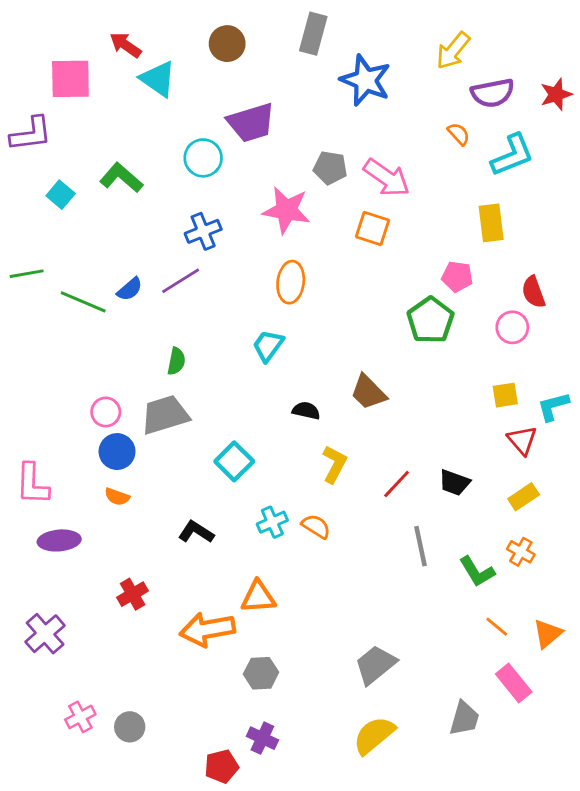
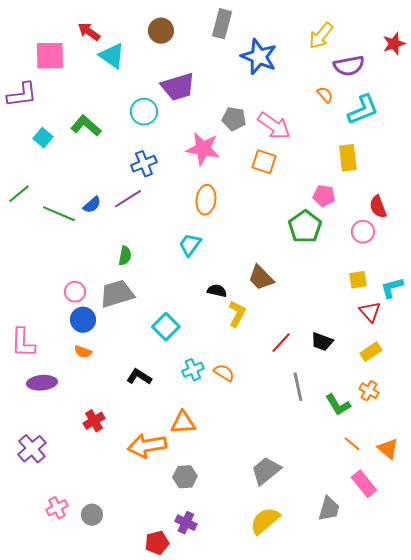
red star: (556, 94) -> (394, 44), moved
green line: (27, 274) -> (19, 194), turned -30
yellow L-shape: (334, 464) -> (237, 314), moved
orange triangle: (548, 634) -> (388, 449), turned -40

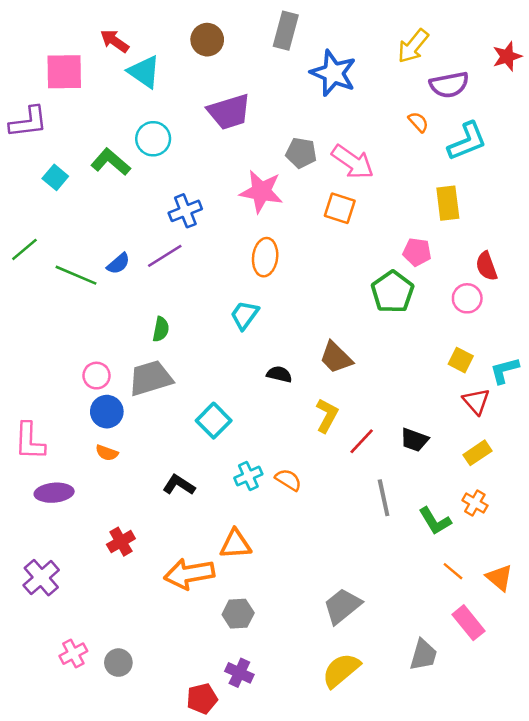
cyan circle: (144, 112) -> (153, 139), moved
yellow square: (358, 280) -> (461, 360), turned 36
yellow L-shape: (237, 314) -> (327, 415), moved

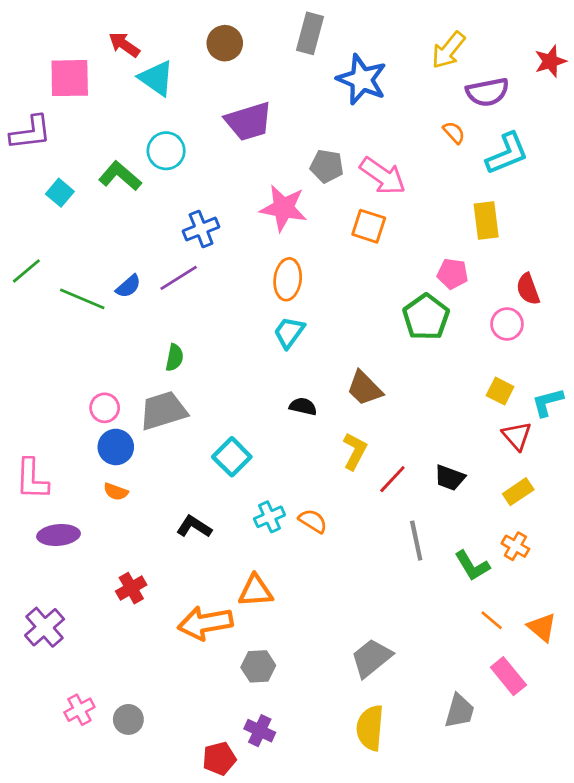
cyan trapezoid: (245, 315) -> (289, 332), moved
yellow semicircle: (341, 670) -> (370, 728), turned -45

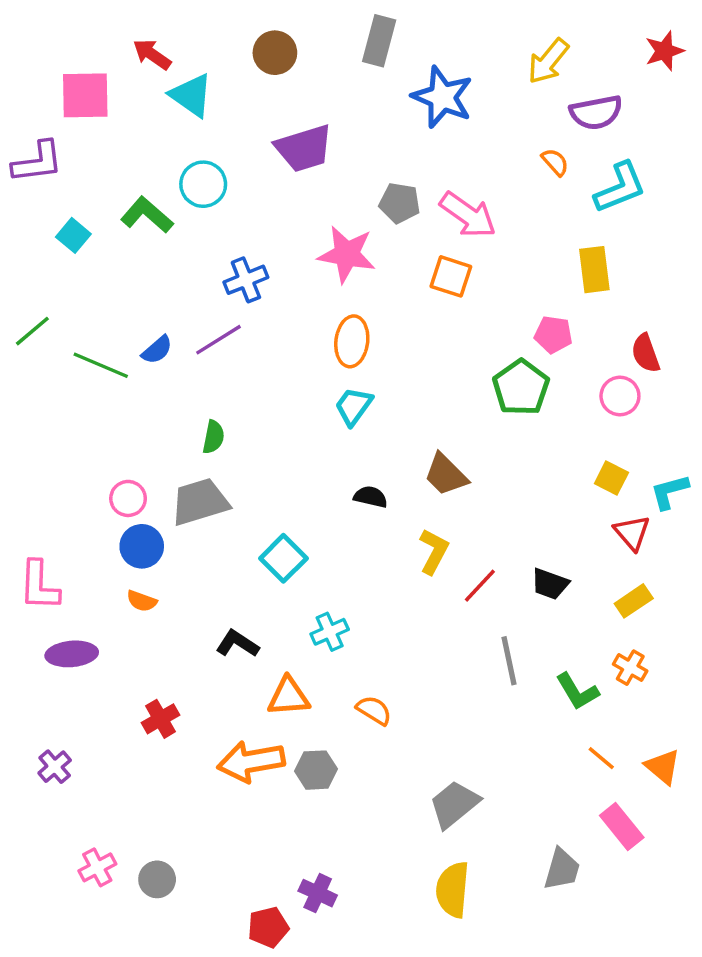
red star: (550, 61) -> (664, 51), moved
orange semicircle: (313, 521) -> (374, 710), moved
orange triangle: (256, 591) -> (289, 697), moved
purple cross: (45, 627) -> (55, 767), size x0.7
gray hexagon: (258, 666) -> (316, 770), moved

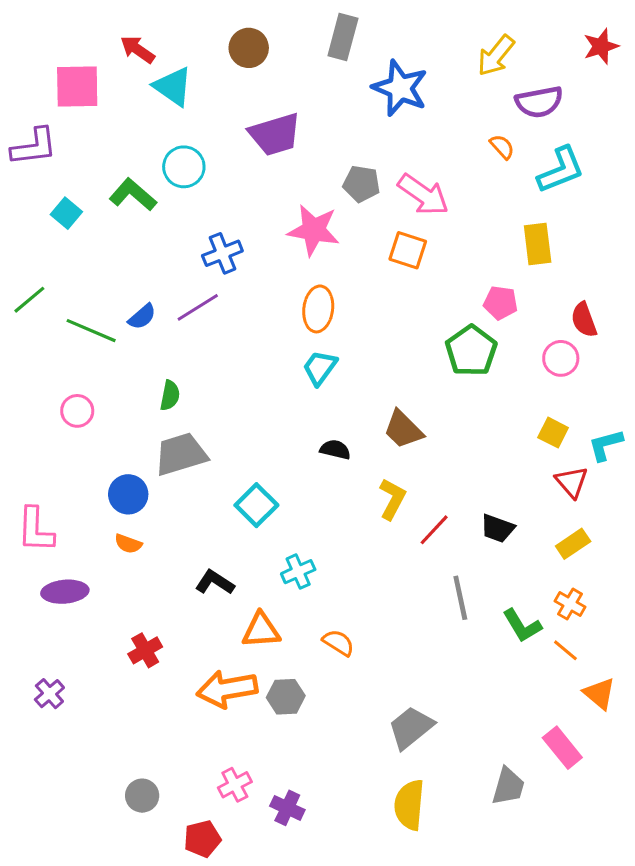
green semicircle: (213, 437) -> (170, 395), moved
pink circle: (128, 498) -> (77, 411), moved
orange line: (601, 758) -> (565, 650), moved
pink cross: (97, 867) -> (235, 785), moved
red pentagon: (268, 927) -> (202, 839), moved

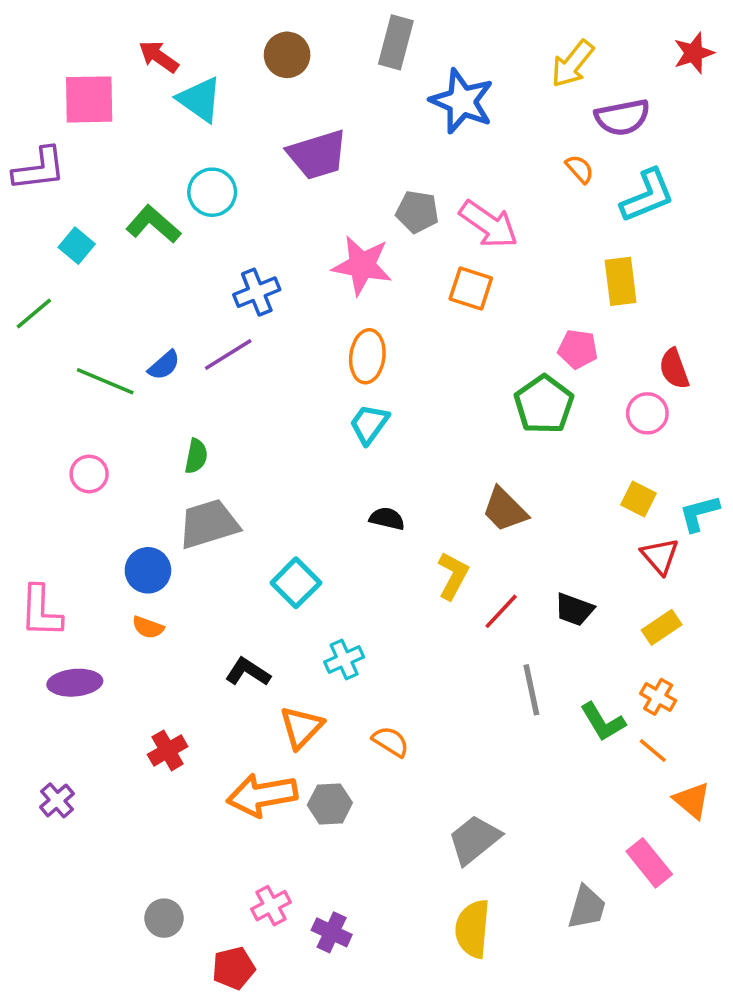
green line: (29, 300) -> (34, 313), moved
brown trapezoid: (403, 429) -> (505, 510), moved
orange triangle: (261, 630) -> (301, 727), turned -42

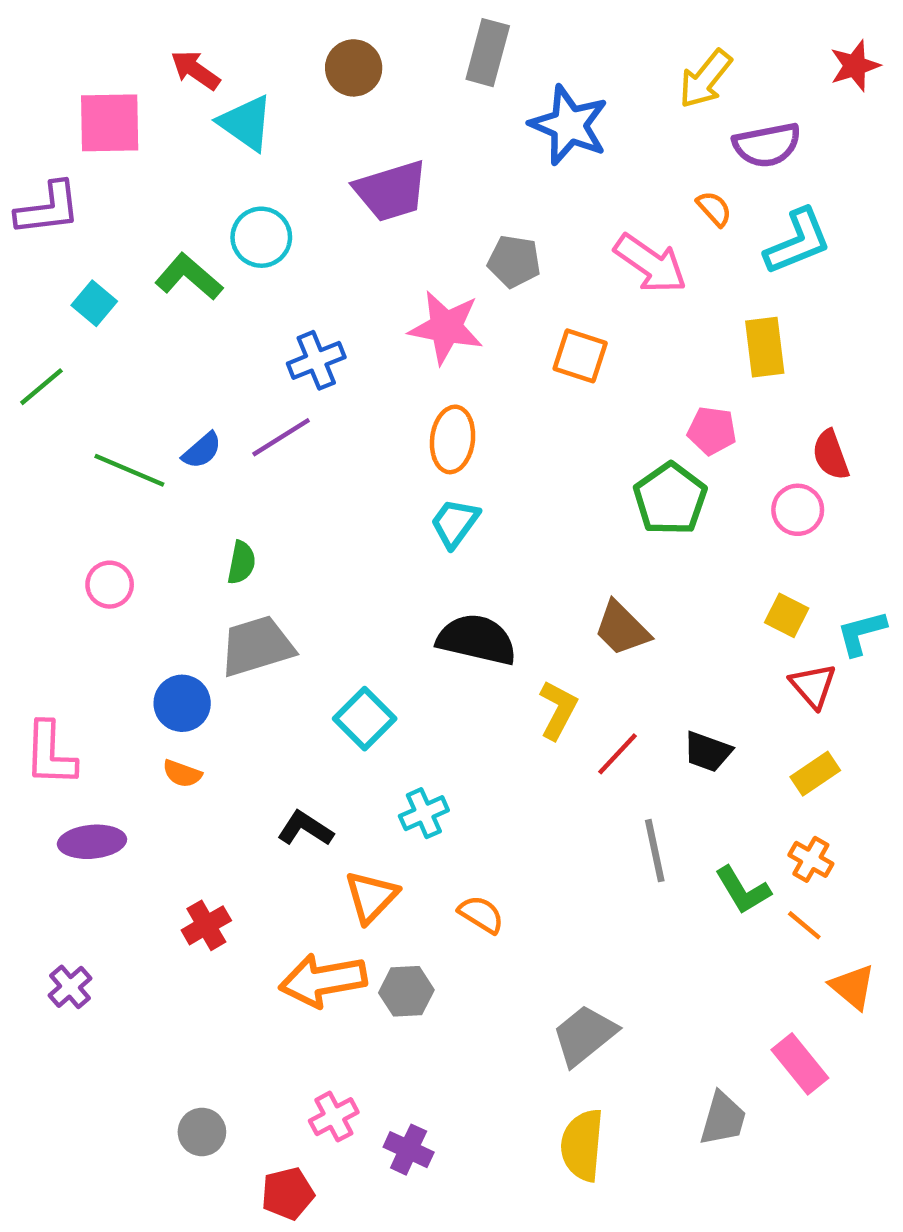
pink arrow: (489, 224) -> (650, 264), moved
black semicircle: (387, 519) -> (477, 640), size x1.8

